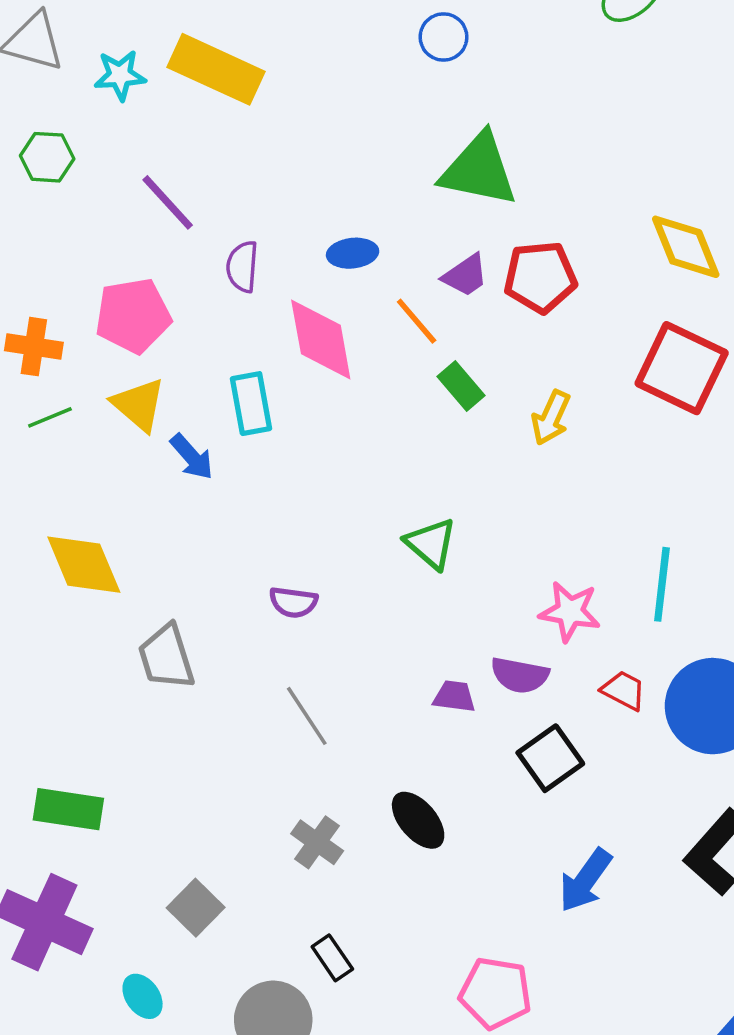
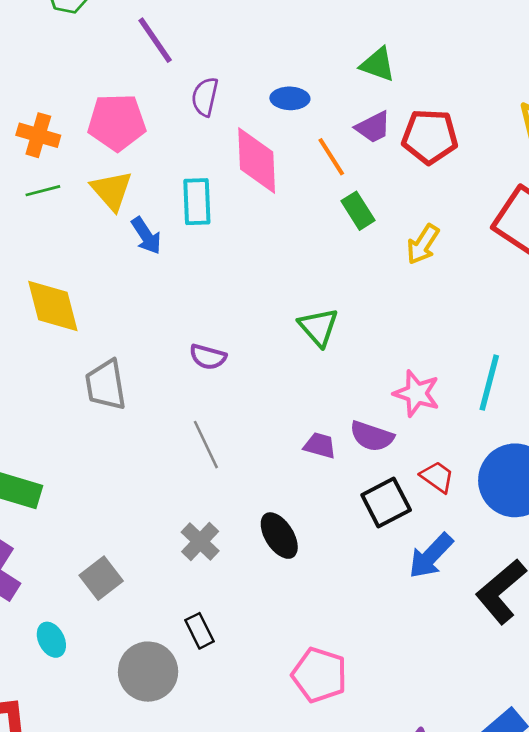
green triangle: (479, 170) -> (378, 65), moved, size x0.6
red trapezoid: (624, 690) -> (437, 477), moved
blue arrow: (585, 880) -> (431, 556), moved

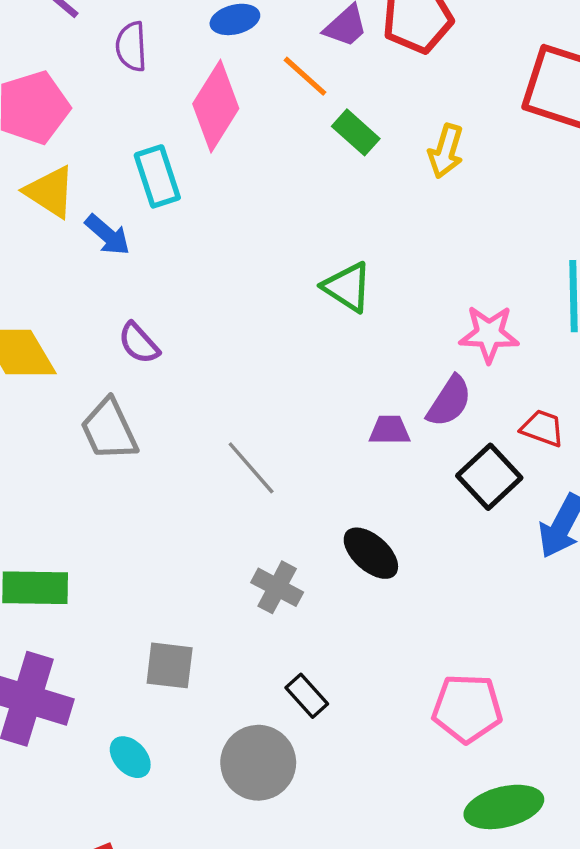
pink diamond: (257, 160) -> (216, 106), turned 50
purple semicircle: (208, 357) -> (139, 343), moved, turned 48
purple semicircle: (372, 436) -> (449, 401), turned -60
gray square: (101, 578) -> (170, 665), turned -30

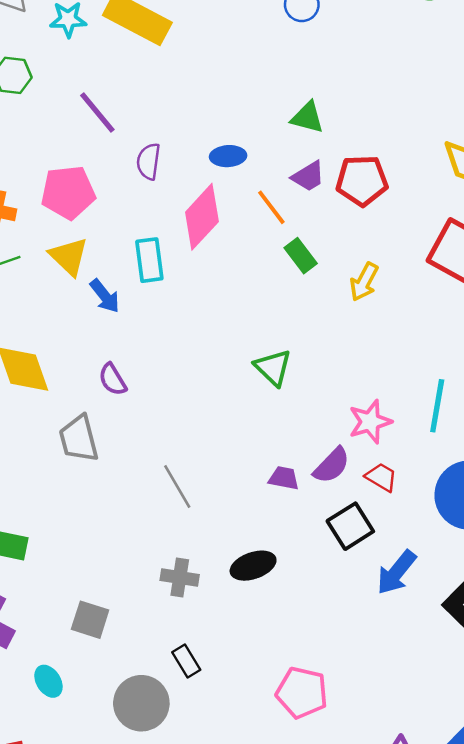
pink star: (489, 334) -> (370, 422), turned -30
red trapezoid: (542, 428) -> (381, 477), moved
black ellipse: (371, 553) -> (253, 566), turned -72
gray cross: (277, 587) -> (180, 578), turned -30

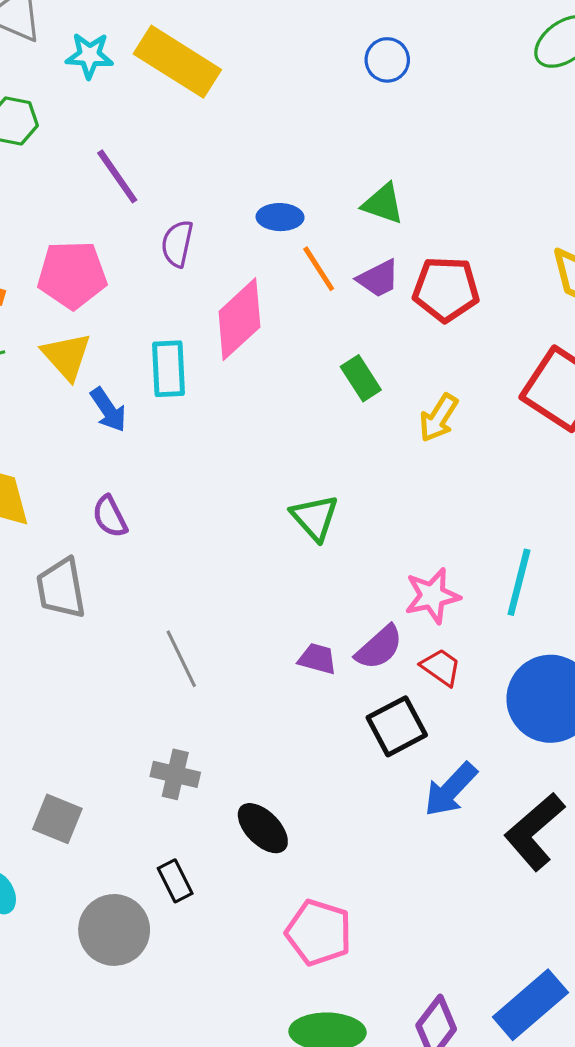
blue ellipse: (228, 156) -> (280, 217), moved
orange line: (271, 207) -> (319, 269), moved
black ellipse: (253, 566) -> (263, 828), moved, turned 60

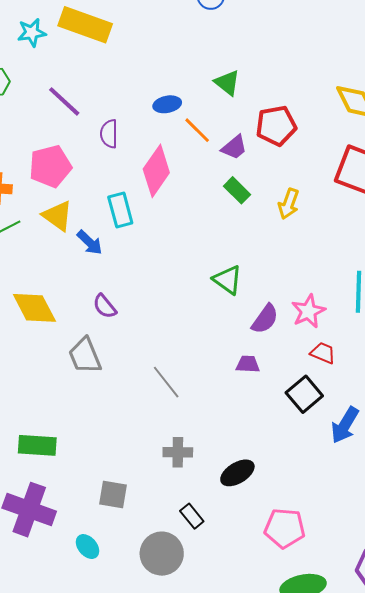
green triangle: (383, 204) -> (227, 83), turned 32
purple trapezoid: (378, 279) -> (234, 147), moved
purple semicircle: (379, 647) -> (265, 319), moved
black ellipse: (263, 828) -> (237, 473), turned -64

